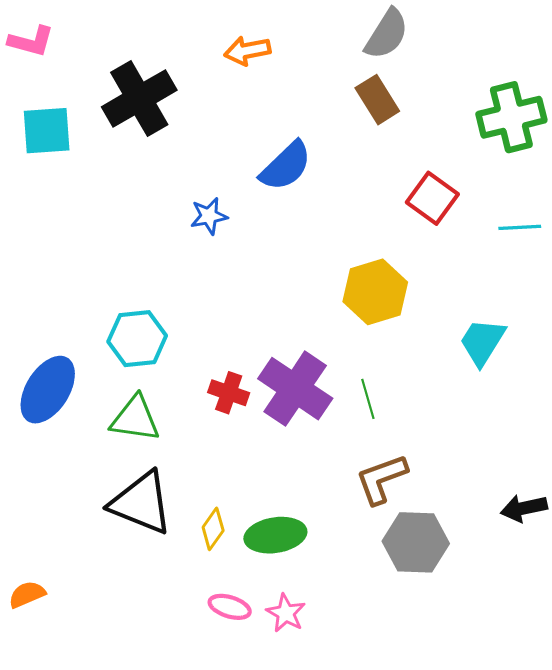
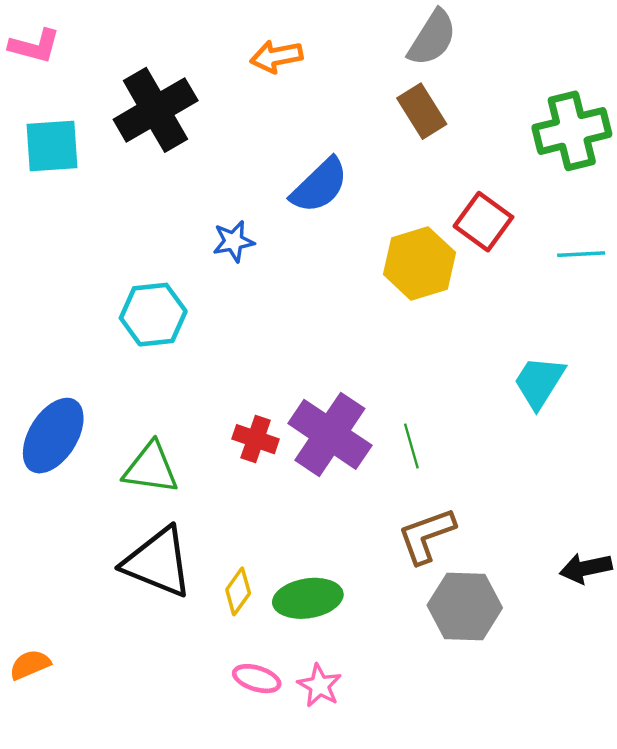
yellow hexagon: (375, 292) -> (419, 263), moved
cyan hexagon: (137, 339) -> (153, 315), moved

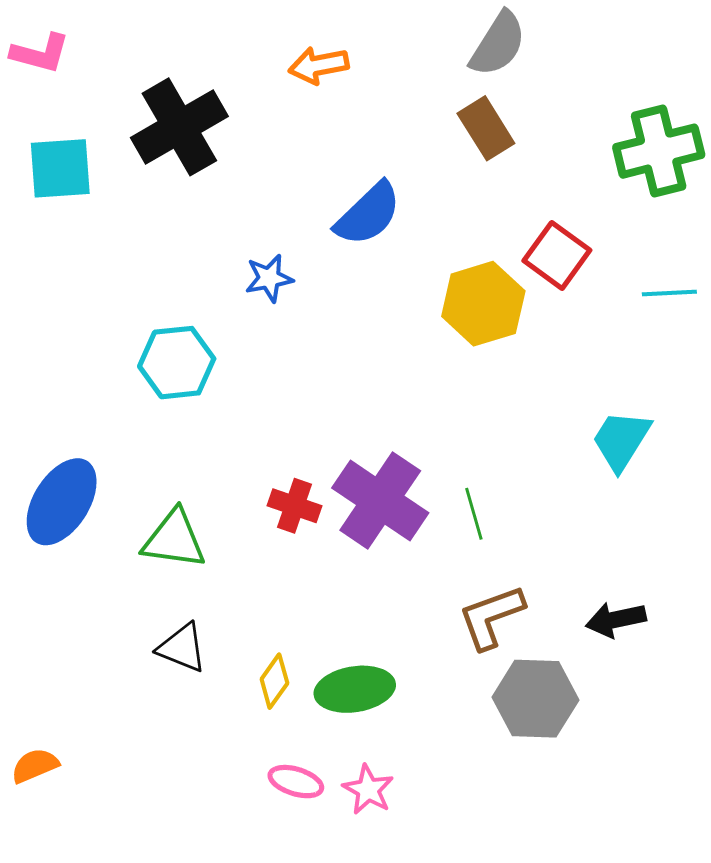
black triangle: (158, 562) -> (182, 648), size x0.6
black arrow: (586, 568) -> (616, 620), moved

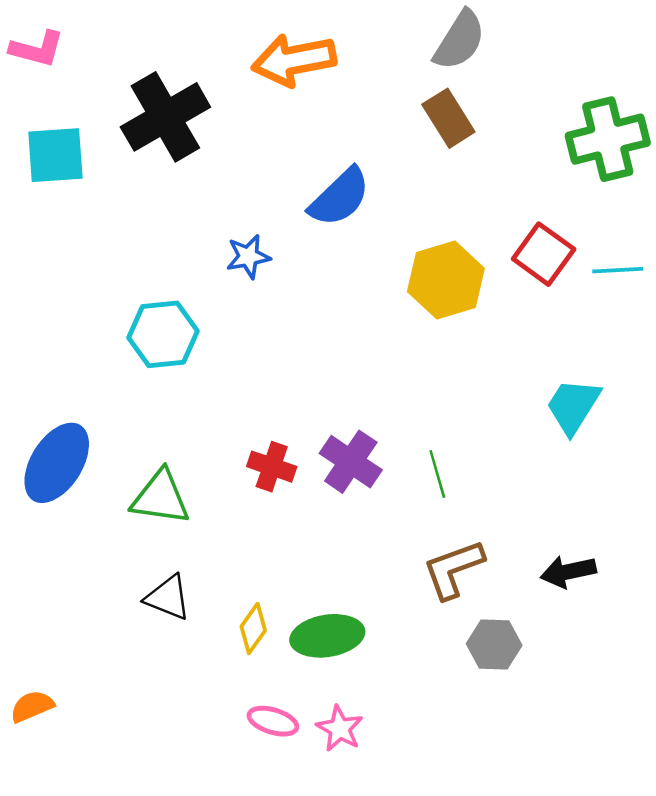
orange arrow: (319, 65) -> (294, 60), size x1.5
red square: (557, 255) -> (544, 254), moved
purple cross: (380, 500) -> (351, 462), size x0.7
gray hexagon: (535, 699) -> (494, 645), size x0.7

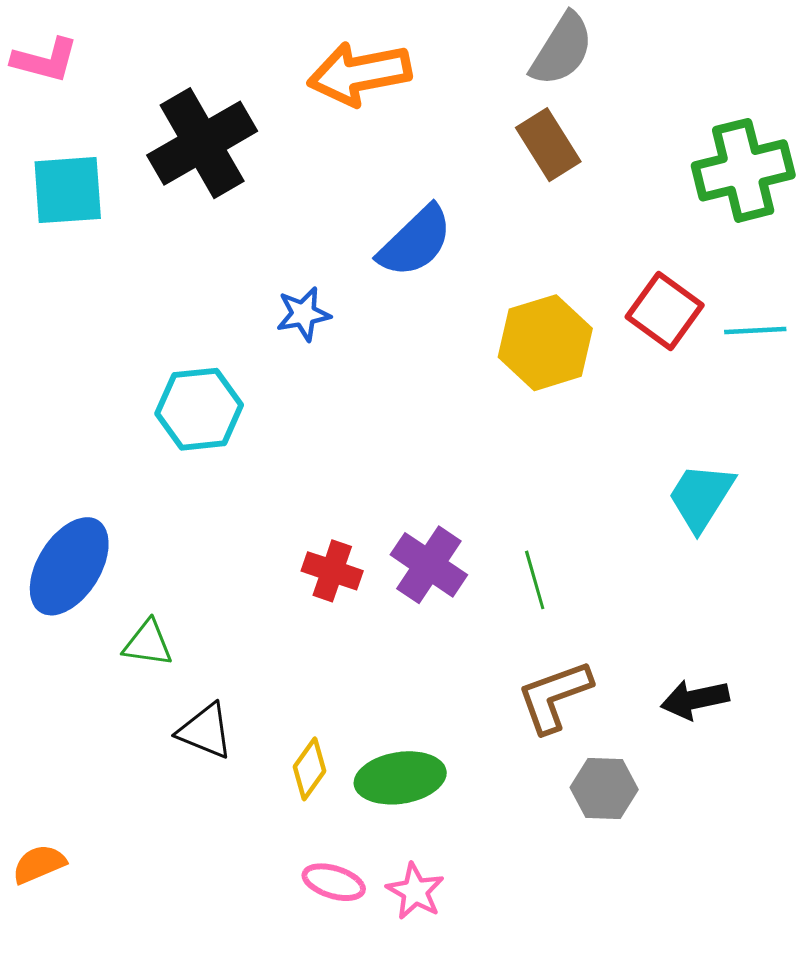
green triangle: (161, 497) -> (148, 643), moved, size x0.7

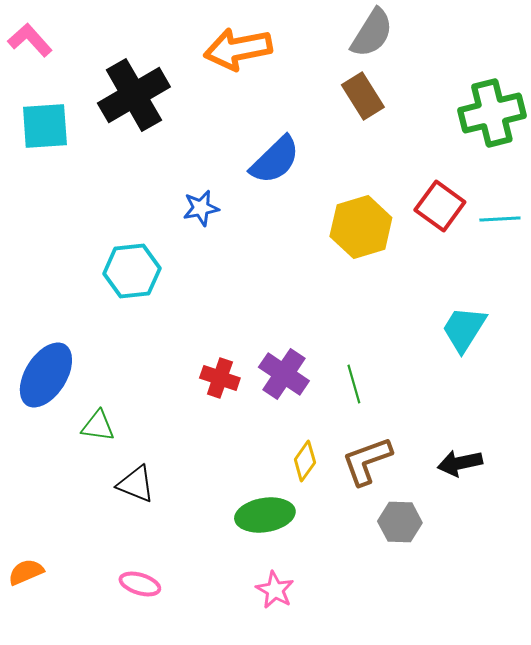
pink L-shape: (45, 60) -> (30, 40), turned -147
yellow diamond: (309, 769) -> (305, 461), moved
pink ellipse: (334, 882) -> (140, 584), moved

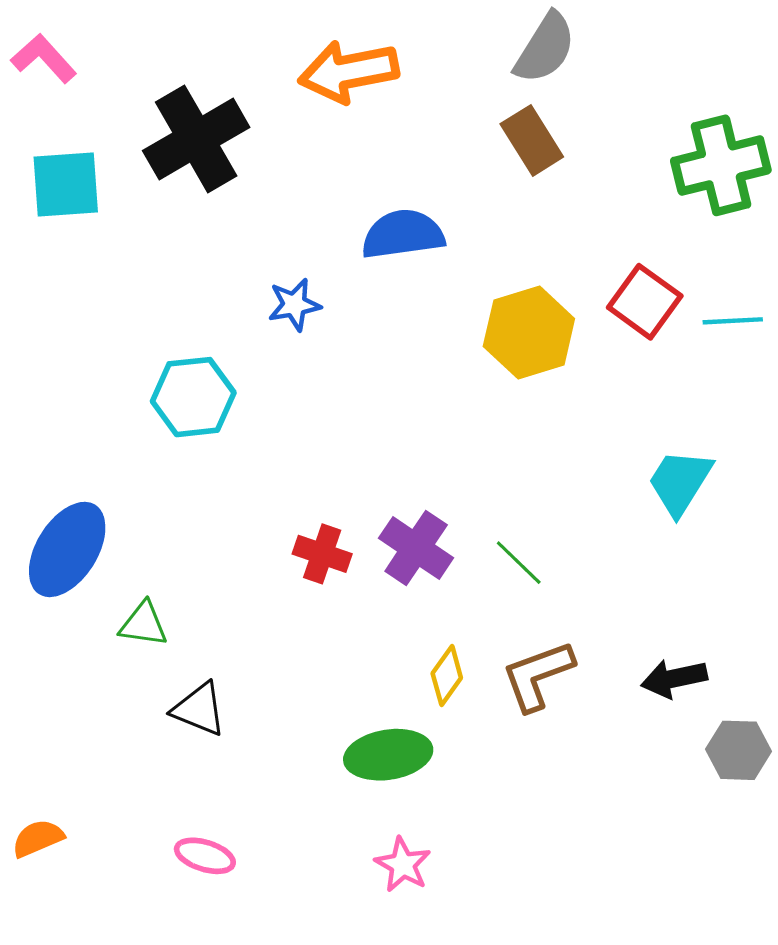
blue semicircle: (275, 160) -> (403, 234), turned -144
green line: (354, 384) -> (519, 563), turned -30
gray hexagon: (400, 522) -> (739, 750), moved

